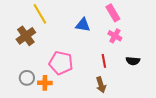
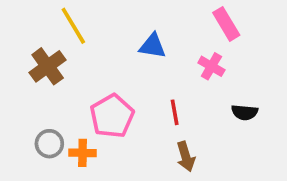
pink rectangle: (113, 13) -> (226, 24), moved
red line: (104, 61) -> (175, 112), moved
pink pentagon: (61, 63) -> (112, 116), turned 30

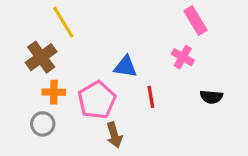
blue triangle: (153, 46) -> (125, 67), moved
orange cross: (83, 153) -> (54, 92), moved
brown arrow: (186, 157) -> (114, 135), moved

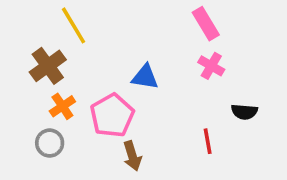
pink rectangle: (195, 21) -> (206, 24), moved
orange cross: (54, 92) -> (62, 106), turned -35
red line: (151, 97) -> (208, 141), moved

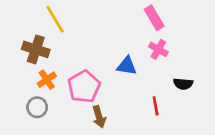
brown cross: (48, 66) -> (36, 49), turned -36
blue triangle: (145, 77) -> (127, 66), moved

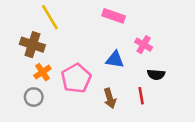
pink rectangle: (154, 18) -> (114, 16), moved, turned -40
black semicircle: (183, 84) -> (156, 75), moved
brown arrow: (99, 117) -> (110, 98), moved

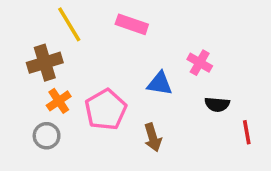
pink rectangle: (114, 16) -> (132, 24), moved
brown cross: (32, 45) -> (45, 63), turned -35
red line: (141, 96) -> (247, 132), moved

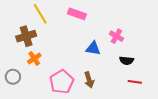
pink pentagon: (106, 110) -> (62, 82), moved
red line: (247, 132) -> (135, 82), moved, turned -72
gray circle: (47, 136) -> (13, 77), moved

